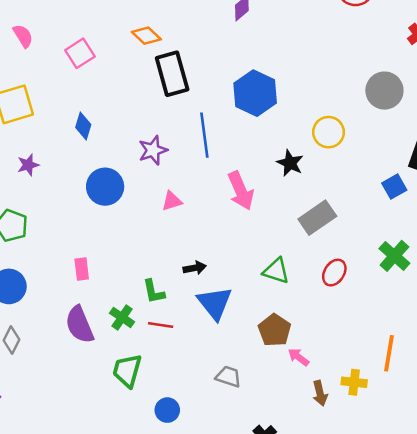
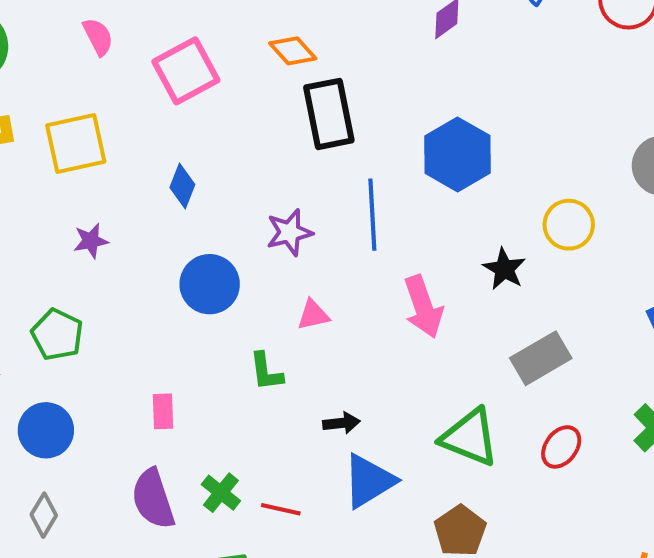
pink square: (80, 53) -> (186, 71), size x1.4
green triangle: (276, 271) -> (470, 437), size x1.4
green L-shape: (154, 292) -> (266, 372), moved
blue triangle: (215, 303) -> (369, 481), turned 33

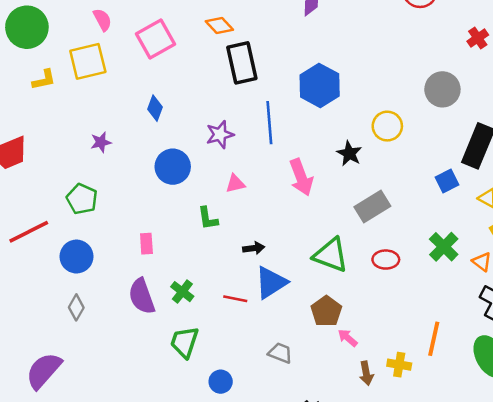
yellow square: (76, 143) -> (88, 61), moved
red ellipse: (561, 447) -> (386, 260), turned 55
red line: (281, 509) -> (235, 299), moved

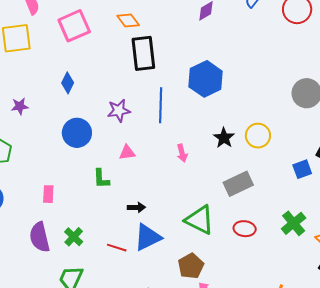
yellow circle: (387, 126) -> (258, 136), moved
pink arrow: (301, 177) -> (182, 153), size x0.6

